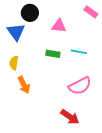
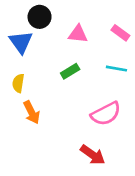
pink rectangle: (91, 12) -> (120, 33), moved
cyan line: (79, 52) -> (116, 69), moved
green rectangle: (53, 54) -> (70, 71), turned -40

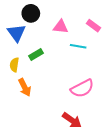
cyan line: (116, 69) -> (78, 46), moved
green rectangle: (70, 71) -> (36, 54), moved

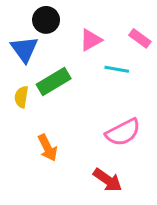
pink triangle: (61, 27) -> (91, 40), turned -35
green rectangle: (36, 54) -> (54, 81), size x1.5
orange arrow: (25, 87) -> (48, 148), moved

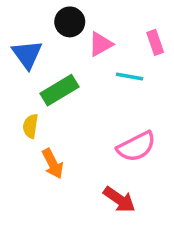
black circle: (46, 20) -> (70, 22), moved
pink rectangle: (140, 38) -> (155, 42), turned 35
yellow semicircle: (21, 97) -> (30, 126), moved

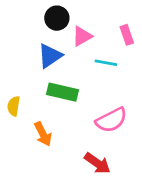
blue triangle: (27, 54) -> (50, 56), moved, turned 32
green rectangle: (60, 90) -> (62, 92), moved, turned 44
yellow semicircle: (30, 126) -> (14, 106), moved

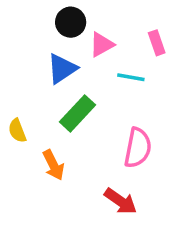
green rectangle: (62, 92) -> (77, 113), turned -60
yellow semicircle: (14, 106) -> (17, 131), turned -30
pink semicircle: (111, 120) -> (138, 148), turned -52

